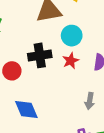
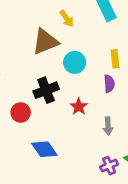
red star: (71, 61) -> (79, 107), moved

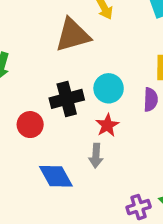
cyan circle: (75, 62) -> (109, 88), moved
gray arrow: (108, 126) -> (96, 156), moved

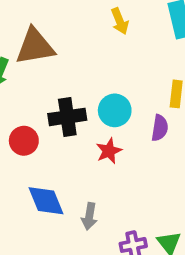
brown triangle: (73, 35) -> (35, 46), moved
gray arrow: (96, 156) -> (89, 216), moved

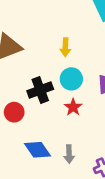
yellow arrow: (120, 21) -> (65, 47), moved, turned 36

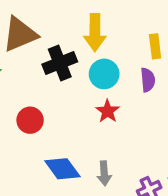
yellow arrow: (65, 47) -> (95, 32), size x1.5
black cross: (40, 90) -> (60, 63), moved

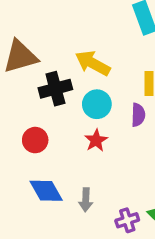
yellow arrow: (95, 32) -> (93, 63), turned 112
red circle: (30, 120) -> (35, 140), moved

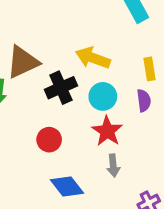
red star: (96, 140) -> (107, 131), size x1.4
gray arrow: (86, 200) -> (113, 166), moved

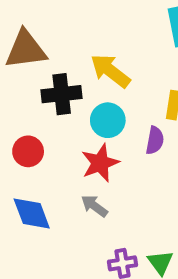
gray arrow: (113, 166) -> (94, 206), turned 115

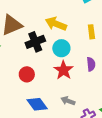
purple semicircle: (155, 140) -> (91, 64), moved
gray arrow: (94, 206) -> (68, 101), moved

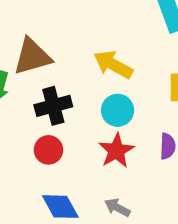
black cross: (35, 42) -> (53, 106), moved

